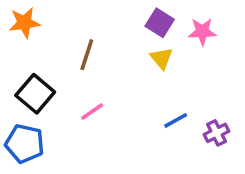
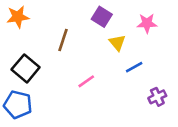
purple square: (160, 23) -> (102, 17), moved
pink line: (92, 112) -> (86, 81), moved
blue line: (176, 120) -> (134, 67), moved

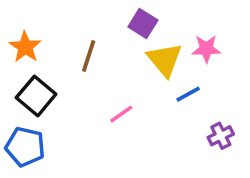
orange star: (18, 17) -> (25, 47), moved, turned -30
pink star: (147, 23) -> (206, 49), moved
yellow triangle: (117, 43) -> (165, 60), size x1.5

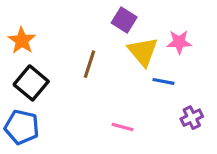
brown line: (89, 56) -> (89, 64), moved
blue line: (188, 94) -> (163, 81), turned 40
pink line: (121, 114) -> (122, 127), moved, turned 50

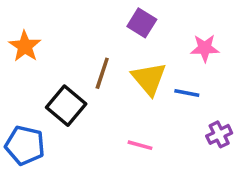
yellow triangle: (143, 52) -> (149, 79), moved
black square: (31, 83) -> (66, 106), moved

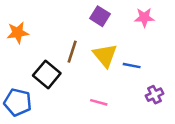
orange star: (25, 46) -> (18, 33), turned 30
pink star: (205, 48) -> (144, 17), moved

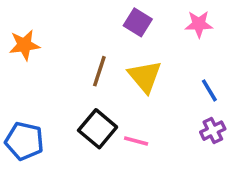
blue line: (132, 66) -> (209, 90), moved, turned 48
black square: (47, 74) -> (98, 129), moved

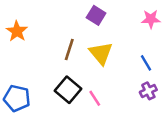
pink star: (199, 24) -> (151, 19), moved
orange star: (24, 45) -> (17, 31), turned -30
pink line: (136, 141) -> (95, 98), turned 42

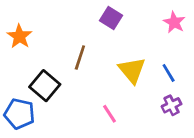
pink star: (151, 19) -> (174, 22), turned 30
yellow triangle: (101, 53) -> (132, 70), moved
black square: (68, 90) -> (45, 86), moved

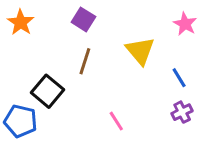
purple square: (111, 18) -> (83, 19), moved
orange star: (19, 36) -> (21, 22), moved
yellow triangle: (132, 70) -> (140, 51), moved

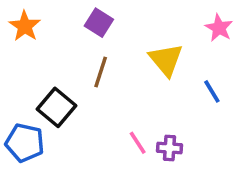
purple cross: (182, 112) -> (169, 148), moved, turned 30

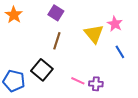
pink star: (219, 28) -> (115, 24), moved
black square: (56, 107) -> (42, 70), moved
pink line: (138, 143) -> (78, 81), turned -32

